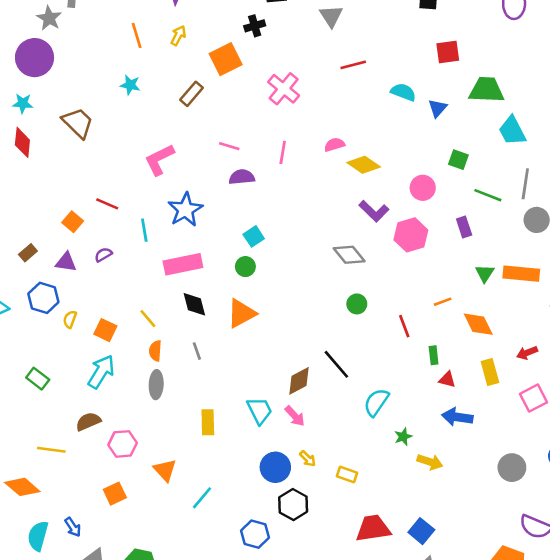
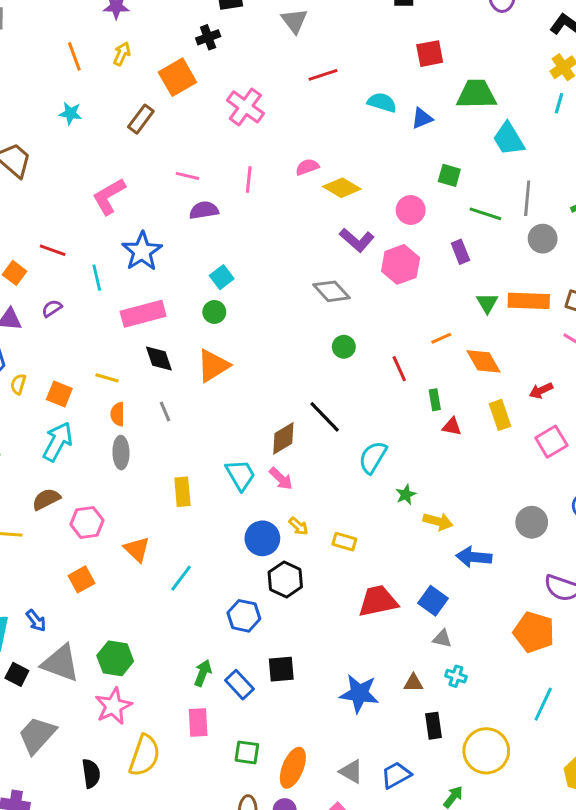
blue triangle: (438, 108) -> (422, 118), turned 30
yellow line: (148, 319) -> (107, 378), turned -30
blue arrow: (457, 417) -> (474, 557), moved

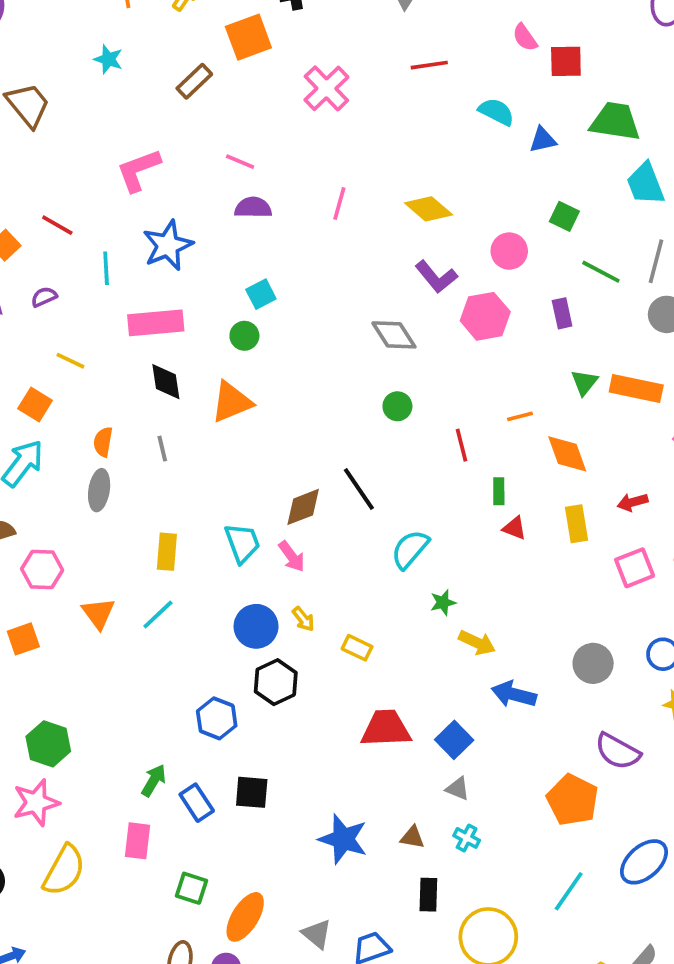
pink semicircle: (307, 167) -> (525, 37), moved, turned -115
pink line: (249, 180) -> (339, 203), moved
yellow line: (107, 378) -> (70, 361), moved
cyan line: (181, 578) -> (158, 615), moved

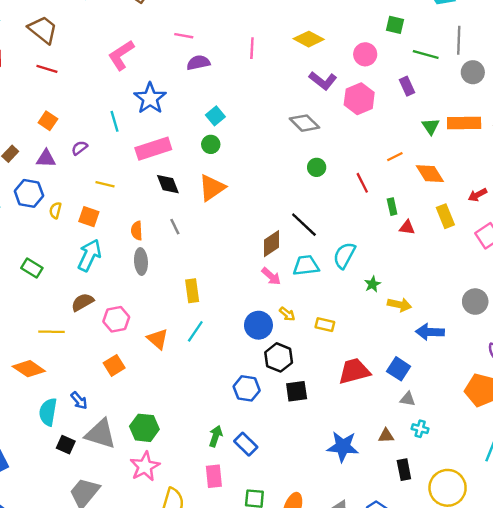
red line: (57, 225) -> (47, 69), moved
cyan trapezoid: (242, 543) -> (306, 265), moved, turned -64
black square: (252, 792) -> (297, 391), moved

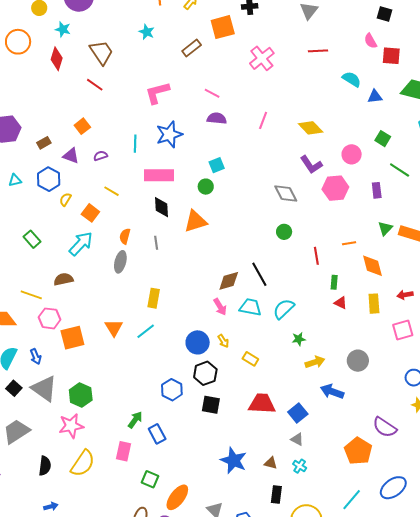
gray circle: (475, 302) -> (358, 361), moved
yellow arrow: (399, 305) -> (315, 362), turned -48
pink hexagon: (116, 319) -> (49, 318), moved
orange square: (114, 365) -> (72, 338), size x1.4

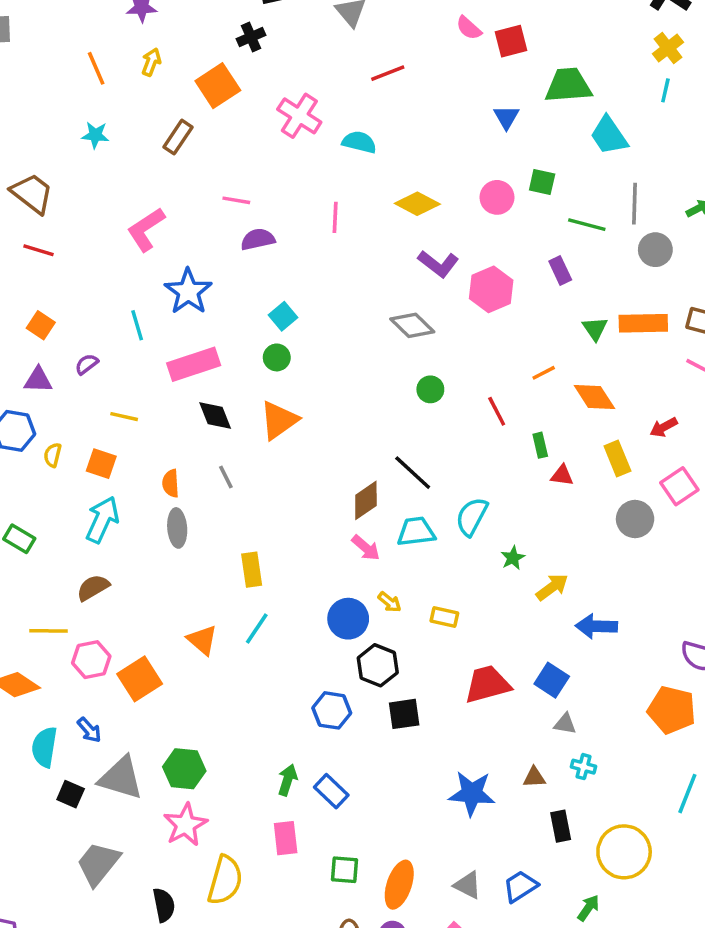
cyan semicircle: (352, 79) -> (359, 142), moved
blue triangle: (375, 97) -> (506, 117), turned -35
pink circle: (352, 154) -> (497, 197), moved
gray circle: (358, 361) -> (635, 519), moved

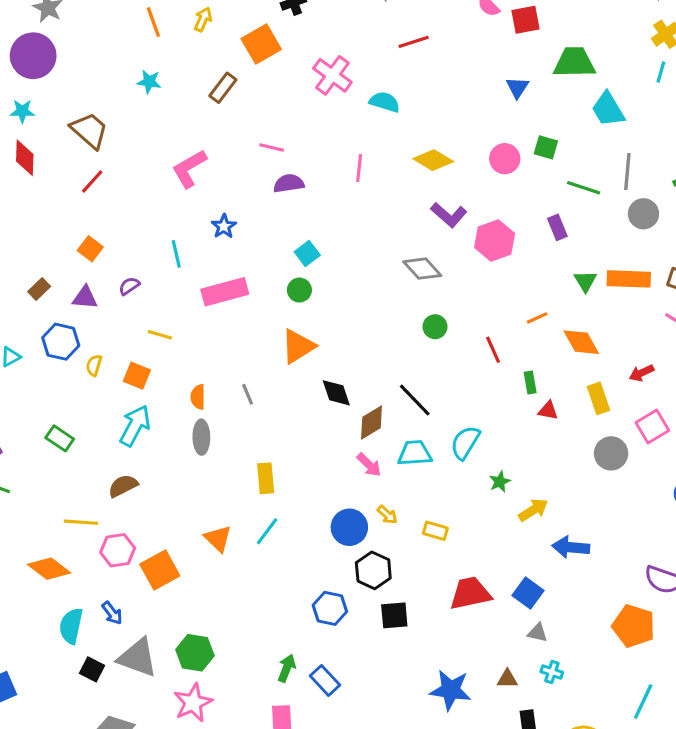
red line: (39, 250) -> (92, 182), turned -68
blue star: (188, 291) -> (224, 226), size x0.6
black diamond: (215, 416) -> (336, 393), moved

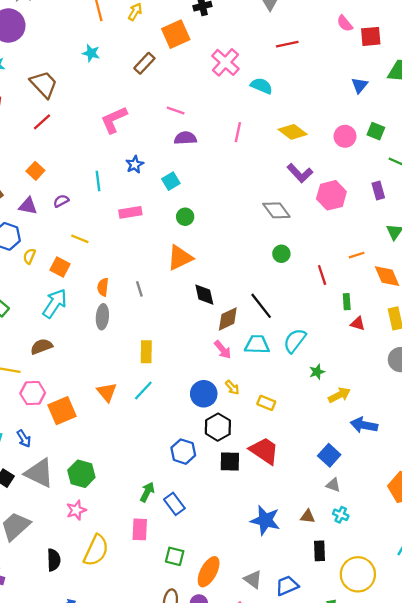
cyan square: (307, 254) -> (171, 181), moved
pink rectangle: (225, 292) -> (130, 212), size x0.7
red trapezoid: (470, 593) -> (264, 451), moved, turned 40
pink star: (193, 703) -> (76, 510), size x0.7

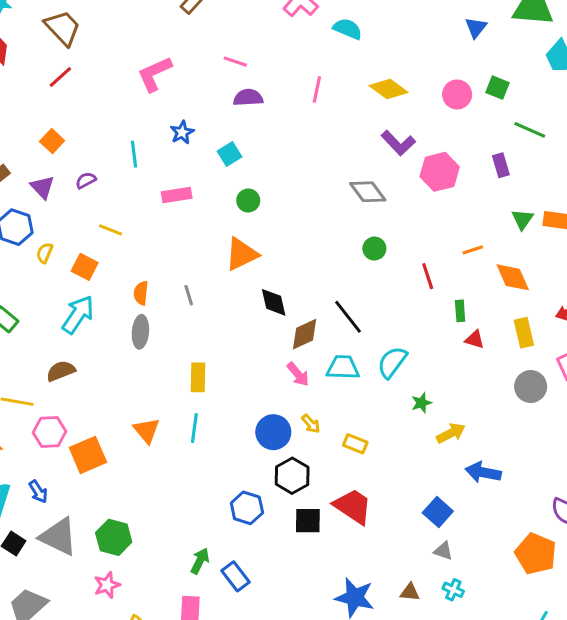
purple triangle: (28, 206) -> (42, 187), turned 36
cyan line: (143, 390) -> (194, 428), turned -35

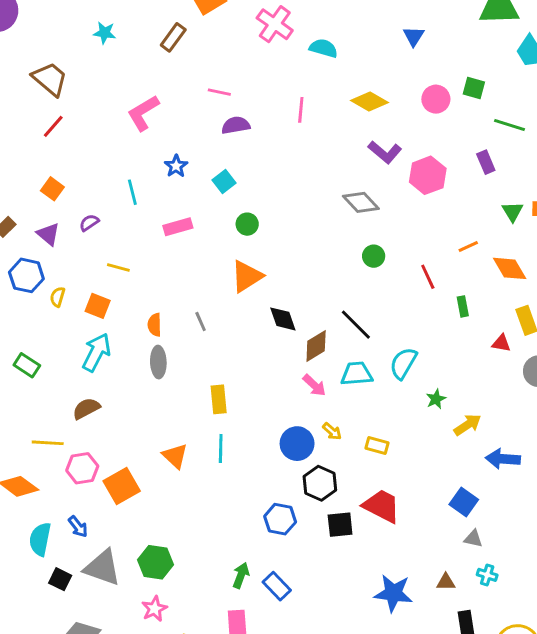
blue triangle: (476, 28) -> (414, 36), moved
red triangle: (475, 339) -> (501, 343), moved

